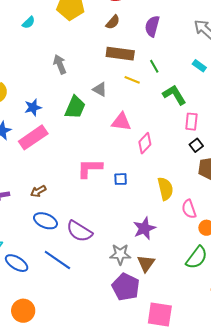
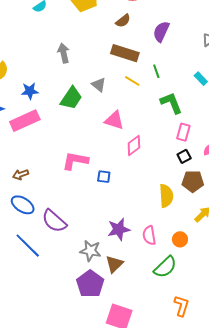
yellow semicircle: (165, 189) -> (166, 196), moved
pink semicircle: (189, 209) -> (149, 235), moved

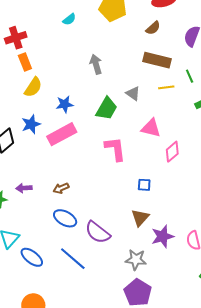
yellow line: (132, 81) -> (166, 87), turned -35
pink L-shape: (75, 161) -> (115, 149), moved, turned 76
brown triangle: (114, 264) -> (140, 218), moved

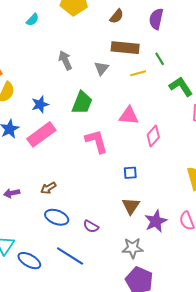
gray triangle: (133, 93) -> (101, 68), moved, turned 42
purple semicircle: (98, 232) -> (91, 226), size x0.6

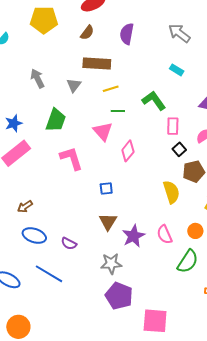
green line: (160, 59) -> (118, 111), moved, turned -56
pink triangle: (129, 116) -> (103, 131), turned 45

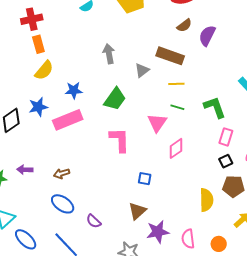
brown semicircle: (87, 33) -> (184, 25), moved

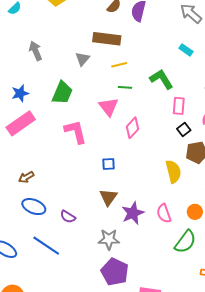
gray arrow: (109, 54) -> (36, 51), moved

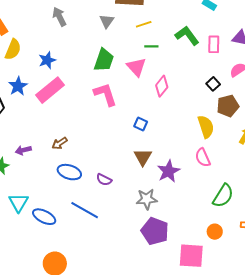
green trapezoid: (62, 93) -> (104, 60), moved
pink rectangle: (179, 106) -> (214, 44), moved
blue square: (108, 164) -> (141, 124), turned 32
orange circle: (195, 212) -> (215, 232), moved
pink semicircle: (164, 213) -> (203, 158), moved

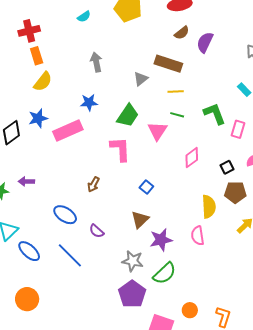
blue star: (47, 60) -> (89, 103), moved
pink diamond: (162, 86) -> (192, 158), moved
brown arrow: (60, 143) -> (93, 184), moved, turned -42
green semicircle: (223, 196) -> (165, 273), moved

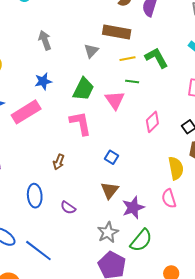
green L-shape: (214, 114) -> (156, 58), moved
blue ellipse: (65, 215) -> (35, 196), turned 60
blue line: (70, 255) -> (38, 251), moved
gray star: (133, 261) -> (108, 232), turned -30

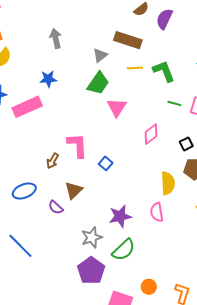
green line: (132, 82) -> (174, 103), moved
green trapezoid: (83, 89) -> (98, 83), moved
pink L-shape: (80, 123) -> (77, 145), moved
brown triangle: (110, 190) -> (74, 190), moved
blue ellipse: (35, 196) -> (24, 191), turned 65

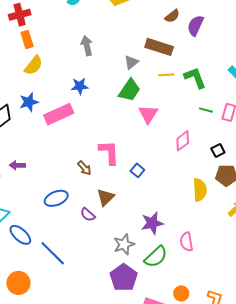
brown arrow: (53, 161) -> (84, 168), turned -70
pink semicircle: (157, 212) -> (187, 242), moved

